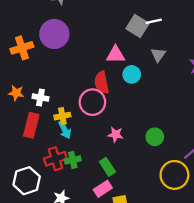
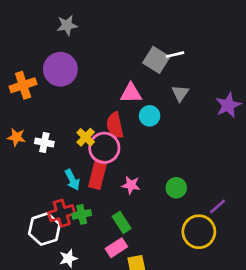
yellow cross: (62, 116) -> (86, 137), moved, turned -35
red rectangle: (31, 125) -> (98, 174), moved
white hexagon: (27, 181) -> (44, 229), moved

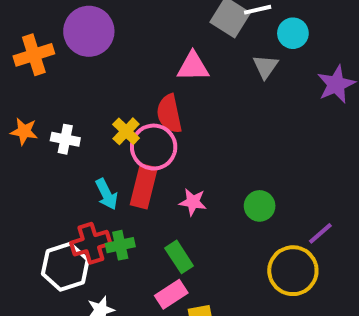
cyan circle: (150, 116) -> (293, 33), moved

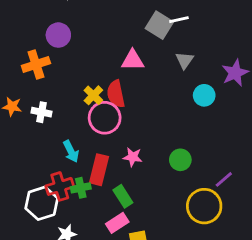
purple circle: (89, 31) -> (58, 35), size x0.7
cyan circle: (293, 33) -> (204, 95), moved
orange cross: (34, 55) -> (36, 64), moved
yellow cross: (126, 131) -> (93, 95), moved
red rectangle: (144, 186) -> (99, 170), moved

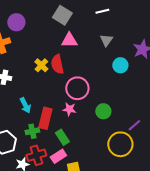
gray square: (159, 25) -> (62, 15), moved
pink circle: (105, 118) -> (77, 88), moved
red cross: (60, 186) -> (36, 155), moved

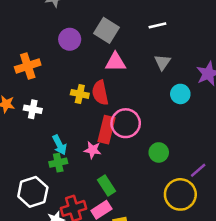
purple circle: (16, 22) -> (70, 39), moved
yellow cross: (41, 65) -> (80, 94), turned -32
pink star: (69, 109) -> (93, 150), moved
red rectangle: (45, 118) -> (107, 130), moved
green cross: (32, 131) -> (58, 163), moved

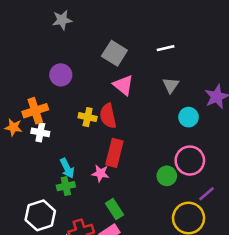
purple circle: (70, 39) -> (61, 75), moved
pink triangle: (115, 62) -> (123, 85), turned 40
orange cross: (28, 66) -> (35, 111), moved
pink circle: (126, 123) -> (190, 161), moved

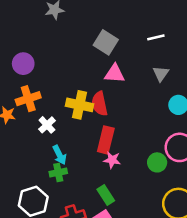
purple circle: (61, 75) -> (23, 64), moved
pink triangle: (123, 85) -> (115, 74), turned -35
yellow cross: (88, 117) -> (80, 105), size x1.5
white cross: (40, 132) -> (47, 125), moved, turned 36
pink star: (100, 173) -> (112, 160), moved

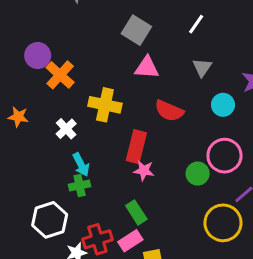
white line: (156, 37) -> (196, 24), turned -42
orange cross: (28, 99) -> (60, 75), moved, turned -30
red semicircle: (100, 104) -> (169, 111), moved, turned -55

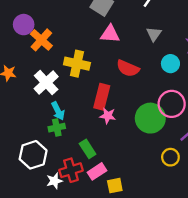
white cross: (66, 129) -> (46, 83), size x1.5
green circle: (198, 174) -> (150, 118), size x1.6
green rectangle: (136, 212) -> (88, 149), moved
yellow circle: (223, 223) -> (170, 157), size x0.6

